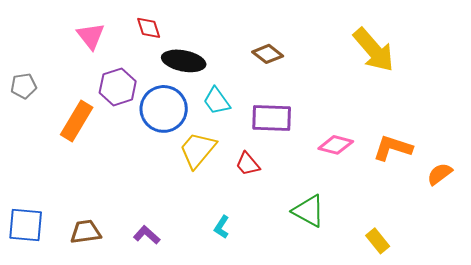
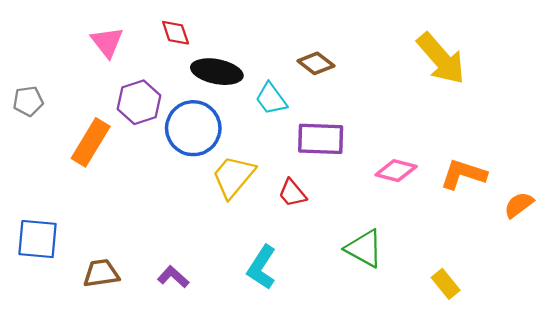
cyan trapezoid: (217, 101) -> (271, 99), moved
blue square: (26, 225) -> (38, 239), moved
cyan L-shape: (222, 227) -> (262, 267), size x1.6

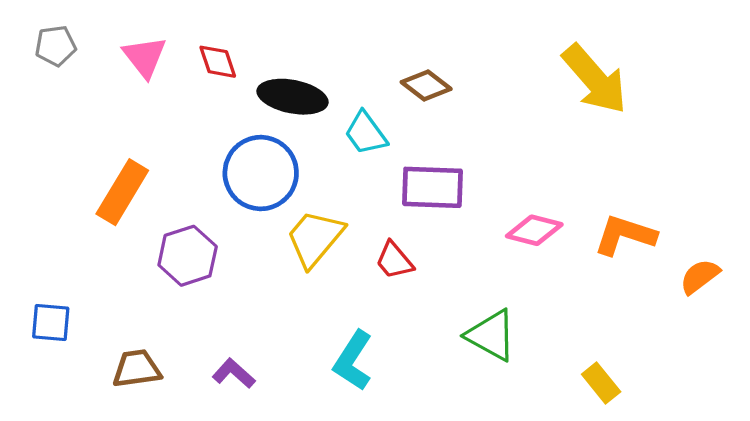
red diamond: (176, 33) -> (218, 62), moved
gray pentagon: (28, 101) -> (56, 46), moved
purple hexagon: (139, 102) -> (188, 256), moved
blue square: (38, 239) -> (51, 323), size x0.7

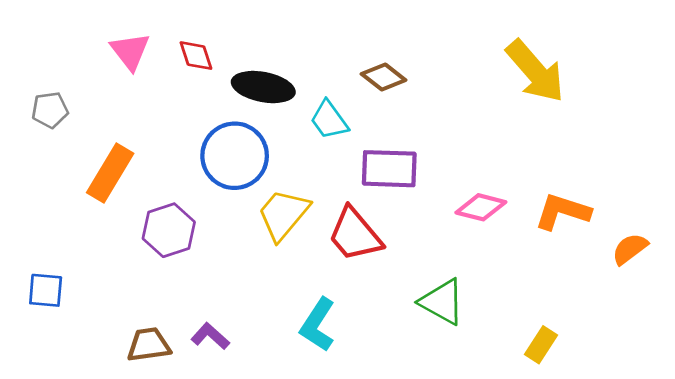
gray pentagon: (56, 46) -> (50, 110), moved
red trapezoid: (394, 260) -> (355, 235), size x1.6
brown trapezoid: (137, 369) -> (149, 345), moved
yellow rectangle: (601, 383) -> (541, 345), turned 72

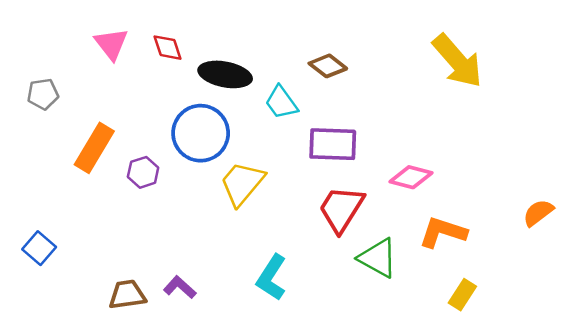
orange L-shape: (562, 212) -> (443, 232), moved
purple hexagon: (169, 230) -> (143, 172), moved, size x0.7
red trapezoid: (355, 235) -> (341, 209), moved, turned 72
blue square: (46, 290) -> (39, 248), turned 36

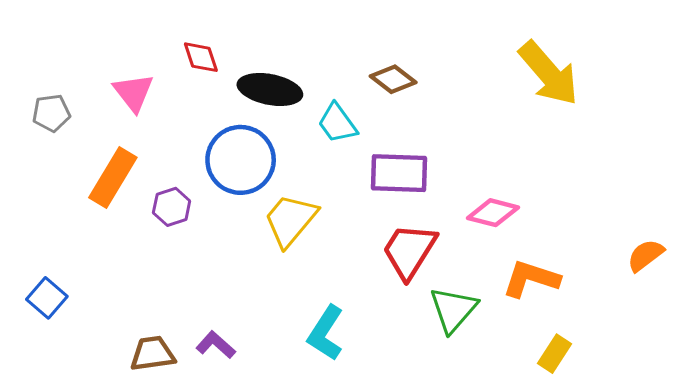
pink triangle: (111, 44) -> (133, 92), moved
green triangle: (378, 258) -> (453, 310), turned 42

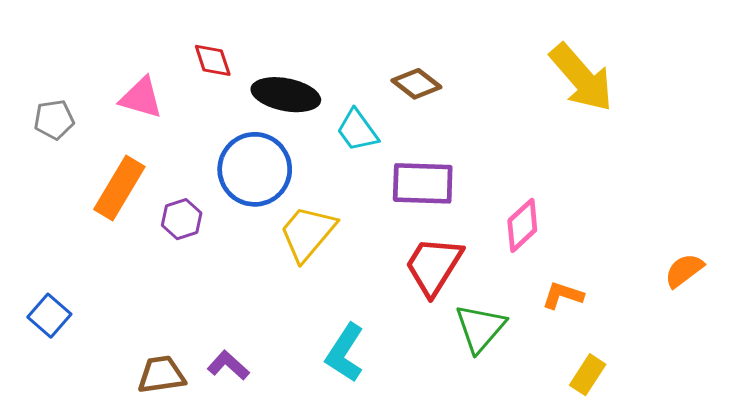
pink triangle: (133, 92) -> (141, 98), turned -36
pink diamond: (493, 213) -> (522, 225), turned -57
orange L-shape: (531, 279) -> (563, 295), size x0.7

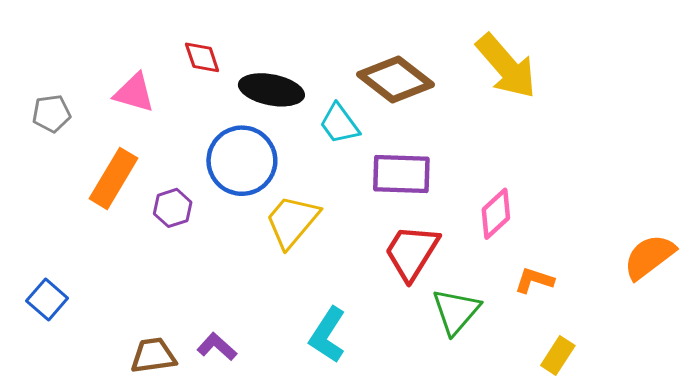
yellow arrow: (581, 78) -> (506, 66), moved
brown diamond: (416, 84) -> (395, 80), size x1.6
orange semicircle: (684, 270) -> (649, 257), size x1.4

